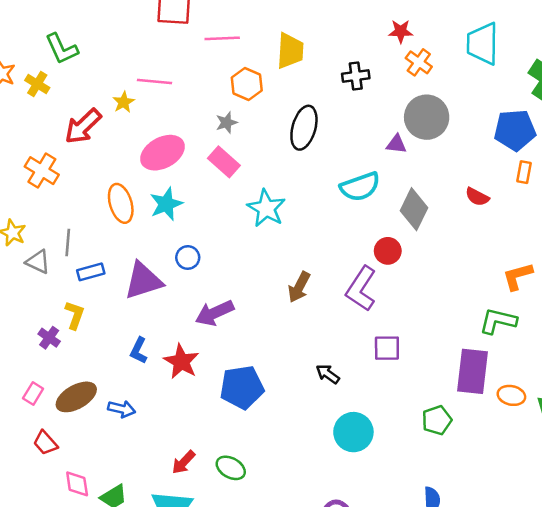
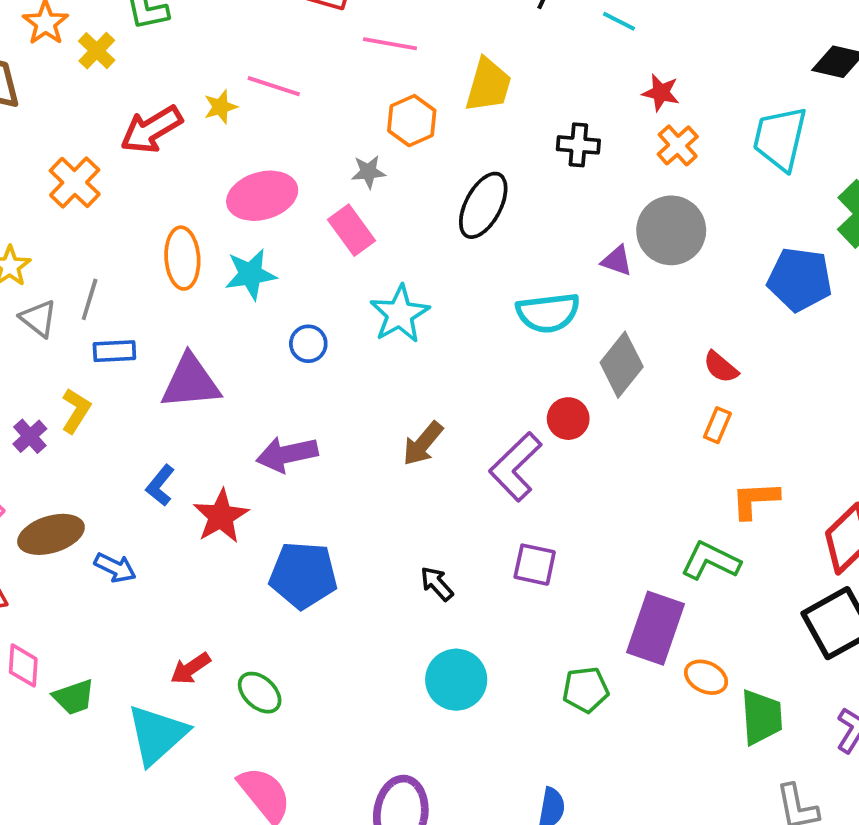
orange rectangle: (524, 172) -> (717, 425), moved
blue circle: (188, 257) -> (308, 344), moved

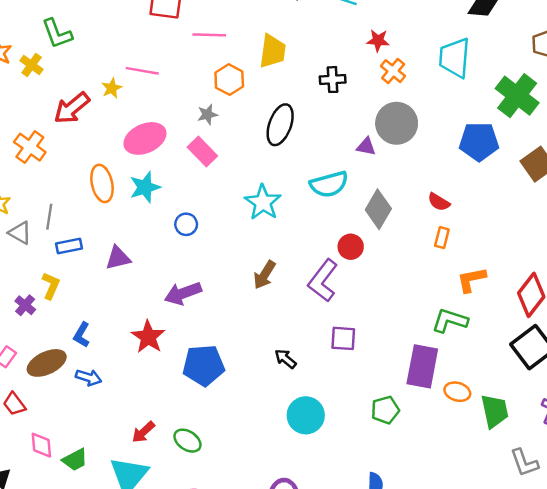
cyan star: (400, 314) -> (263, 202), moved
purple triangle: (191, 382) -> (118, 258), size x0.7
blue L-shape: (160, 485) -> (82, 335), moved

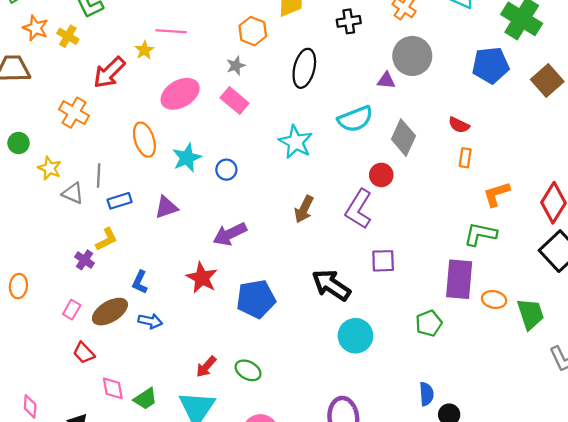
cyan star: (145, 187) -> (187, 158), moved
yellow L-shape: (51, 286) -> (107, 239), turned 45
black arrow: (285, 359) -> (331, 285), size x1.8

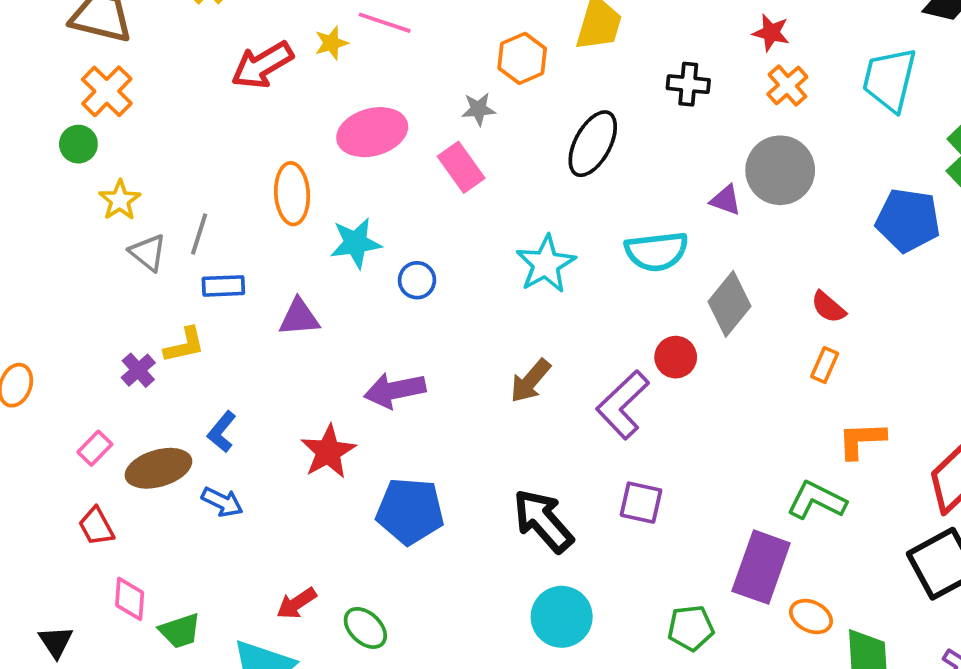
orange cross: (74, 113) -> (107, 91), moved

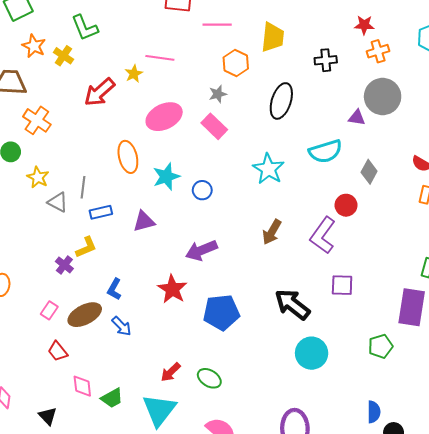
orange cross: (787, 85) -> (378, 51), turned 35
orange cross: (107, 91) -> (37, 120), moved
gray diamond: (729, 304) -> (369, 172), size x0.7
blue arrow: (222, 502) -> (122, 326), turned 30

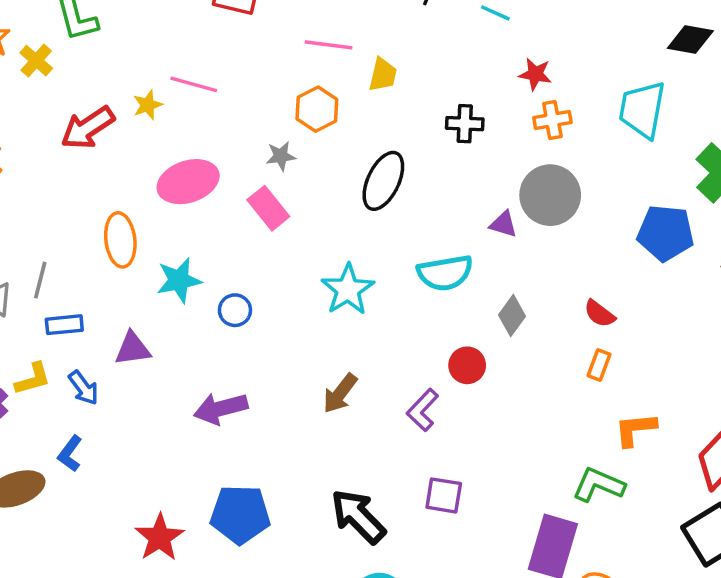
pink line: (217, 25) -> (329, 45), moved
yellow trapezoid: (273, 37) -> (383, 75), size x0.7
purple L-shape: (323, 235) -> (423, 410), size x0.7
red star: (172, 289) -> (160, 537), moved
blue arrow: (122, 326) -> (84, 388), moved

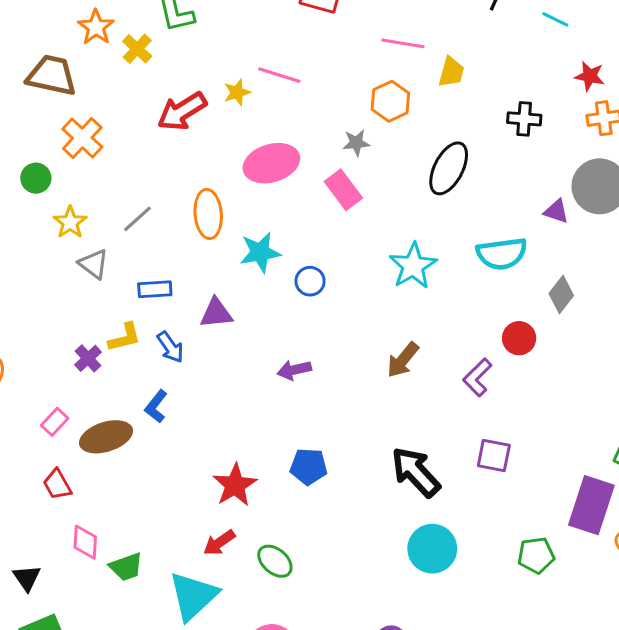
gray line: (40, 280) -> (138, 219), moved, turned 32
purple arrow: (221, 408) -> (294, 370), size x0.7
blue pentagon: (240, 514) -> (309, 467), size x0.7

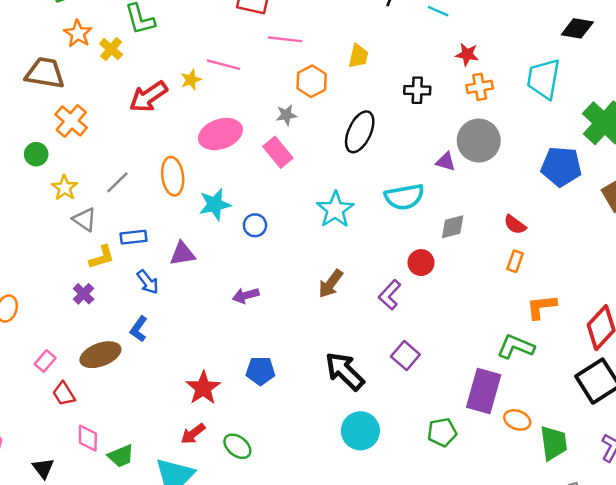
pink line: (403, 43) -> (285, 39), moved
gray diamond: (561, 294) -> (453, 227), turned 40
yellow L-shape: (125, 337) -> (102, 257), moved
pink rectangle: (55, 422) -> (45, 361), moved
purple square: (494, 456) -> (405, 356), turned 32

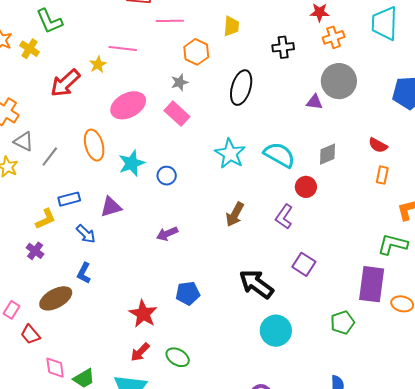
cyan semicircle: (404, 197) -> (279, 155), moved, turned -132
gray triangle: (85, 219) -> (24, 141), moved

